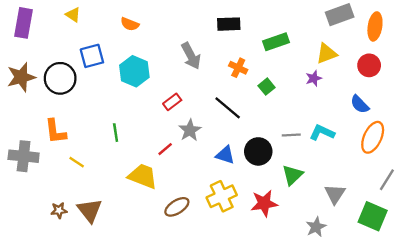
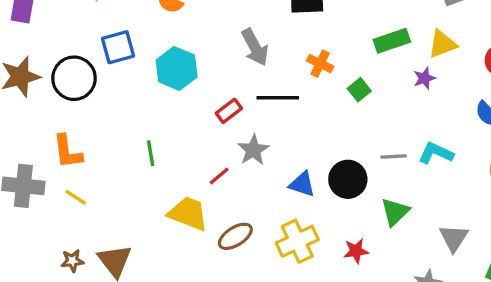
green rectangle: (276, 42) -> (392, 41), moved
black line: (228, 108) -> (278, 98), moved, turned -40
yellow line: (77, 162) -> (76, 197), moved
red star: (264, 203) -> (356, 251), size x0.7
brown ellipse: (177, 207) -> (235, 236), moved

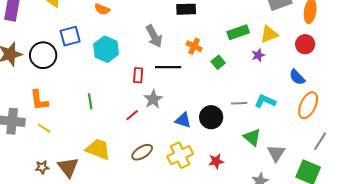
red rectangle: (229, 111) -> (138, 75), turned -49
green triangle: (395, 212) -> (252, 137), moved, turned -36
yellow trapezoid: (188, 214) -> (98, 149), moved

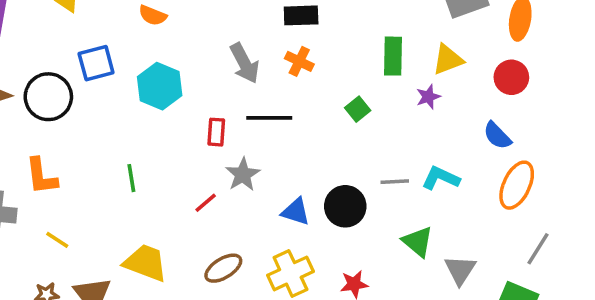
green rectangle: (238, 32) -> (393, 56), turned -70
orange cross: (194, 46) -> (299, 61), moved
yellow line: (44, 128) -> (57, 240), moved

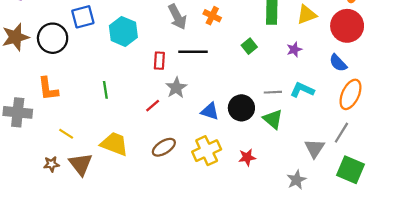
red circle: (511, 77) -> (347, 26), size x1.5
purple star: (428, 97) -> (294, 49), moved
yellow line: (57, 240) -> (66, 134), moved
green triangle: (418, 242) -> (273, 119), moved
gray line: (538, 249) -> (341, 133), moved

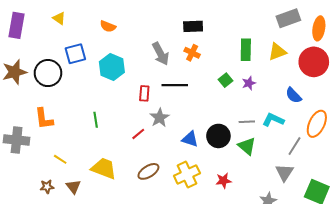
purple star: (294, 49) -> (249, 83), moved
blue semicircle: (338, 63) -> (293, 95), moved
gray line: (341, 133) -> (295, 146), moved
brown triangle: (81, 164) -> (73, 187), size x0.7

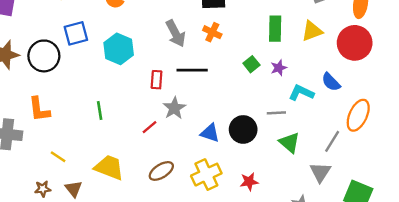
cyan L-shape: (273, 120) -> (301, 93), moved
green triangle: (247, 146) -> (289, 143), moved

